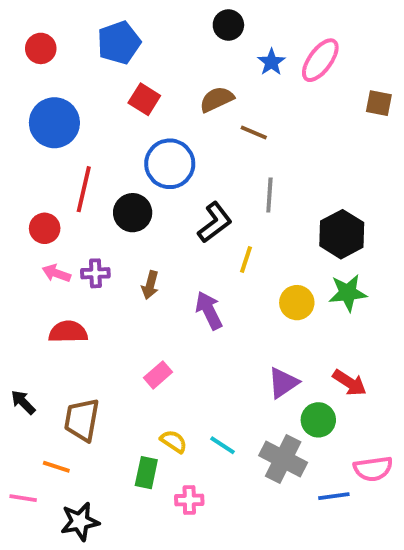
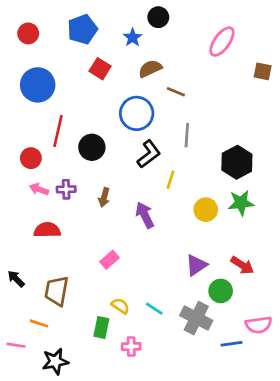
blue star: (271, 62) -> (133, 38), moved
blue circle: (170, 164) -> (137, 113), moved

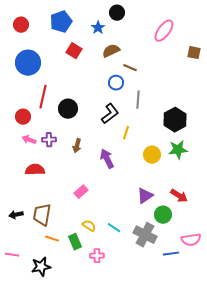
blue circle: (137, 113) -> (116, 83), moved, size x0.6
black arrow: (16, 279) -> (16, 215), moved, turned -56
orange line: (39, 323) -> (52, 239), moved
green rectangle: (101, 328) -> (75, 242), turned -35

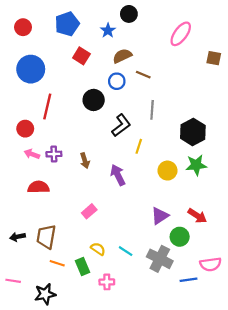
blue circle: (116, 83) -> (117, 81), moved
black circle: (68, 109) -> (94, 100), moved
brown arrow: (77, 146) -> (85, 161), turned -32

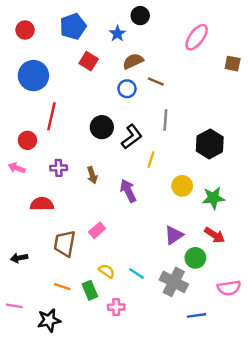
black circle: (94, 100) -> (102, 127), moved
pink arrow: (32, 154) -> (17, 168), moved
green star: (196, 165) -> (213, 198), moved
brown trapezoid: (46, 237) -> (65, 244), moved
blue line: (188, 280) -> (197, 315), moved

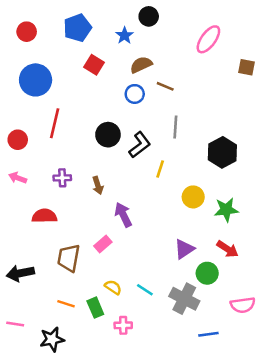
red circle: (27, 140) -> (18, 140), moved
purple arrow: (128, 191) -> (123, 215), moved
black arrow: (19, 258) -> (20, 273), size x1.5

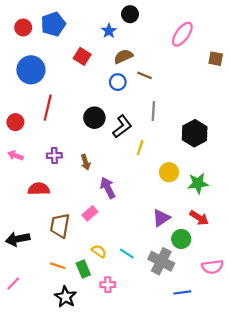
blue pentagon: (77, 28) -> (53, 24), moved
pink line: (15, 324) -> (13, 284), turned -56
black star: (52, 339) -> (65, 297), moved, turned -30

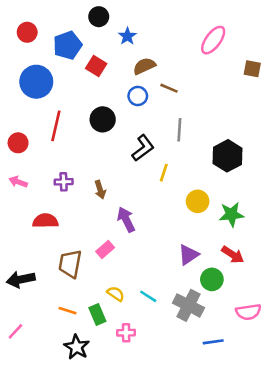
black circle: (130, 14) -> (99, 17), moved
blue pentagon: (53, 24) -> (68, 45), moved
black circle: (94, 118) -> (103, 119), moved

